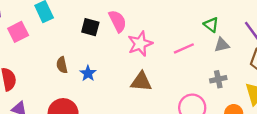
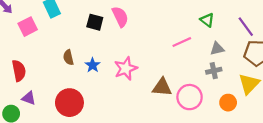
pink star: (140, 44) -> (126, 68), moved
gray triangle: (222, 45) -> (217, 49), moved
brown triangle: (141, 82) -> (162, 87), moved

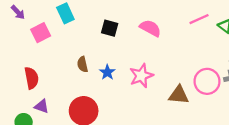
pink semicircle: (120, 17) -> (150, 28), moved, turned -35
pink line: (182, 42) -> (199, 19), moved
pink circle: (190, 97) -> (207, 81), moved

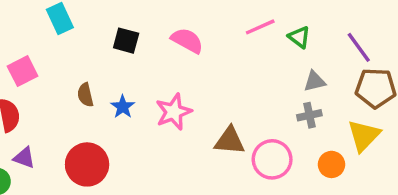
pink square: (41, 33) -> (23, 71), moved
pink circle: (207, 81) -> (272, 159), moved

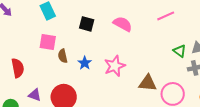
green triangle: (299, 37) -> (180, 51), moved
pink square: (23, 71) -> (48, 42), moved, turned 36
purple triangle: (24, 158) -> (35, 95), moved

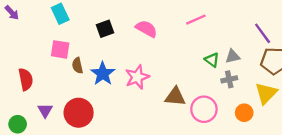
black square: (87, 24) -> (105, 29), turned -35
blue star: (85, 63) -> (103, 74), size x1.5
purple triangle: (35, 95) -> (45, 110), turned 40

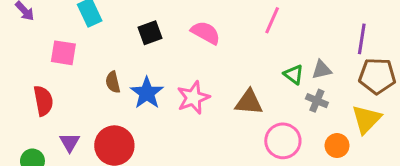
pink line: (196, 20) -> (272, 20), turned -42
purple line: (263, 33) -> (362, 39), turned 45
pink square: (60, 49) -> (63, 53), moved
gray cross: (229, 79) -> (317, 101), turned 35
brown triangle: (175, 97) -> (249, 102), moved

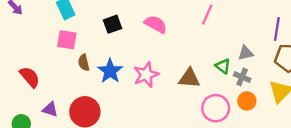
pink square: (63, 53) -> (67, 40), moved
green triangle: (294, 74) -> (223, 66), moved
red semicircle: (43, 101) -> (30, 77), turned -30
purple triangle: (70, 142) -> (50, 109), turned -42
orange circle: (337, 146) -> (247, 101), moved

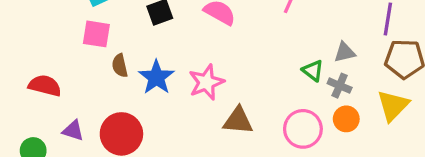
red semicircle: (30, 77) -> (45, 86), turned -35
brown triangle: (189, 78) -> (238, 121), moved

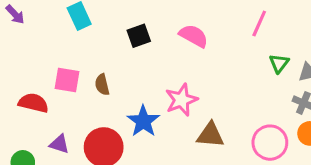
pink square: (96, 34) -> (67, 80), moved
green triangle: (313, 71) -> (279, 63), moved, turned 30
blue star: (156, 77) -> (143, 121), moved

